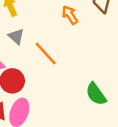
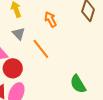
orange arrow: (70, 15) -> (51, 19), moved

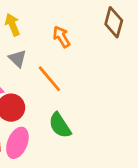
green semicircle: (78, 84) -> (60, 125), moved

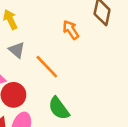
orange arrow: (61, 37) -> (71, 30), moved

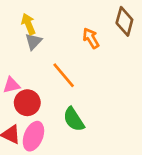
gray triangle: (17, 50) -> (33, 41), moved, turned 30

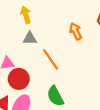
gray triangle: (33, 41) -> (30, 38), moved, turned 40

